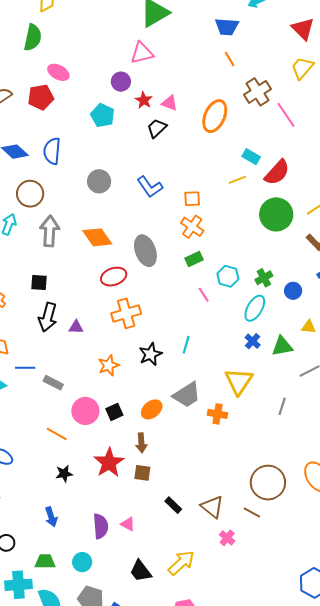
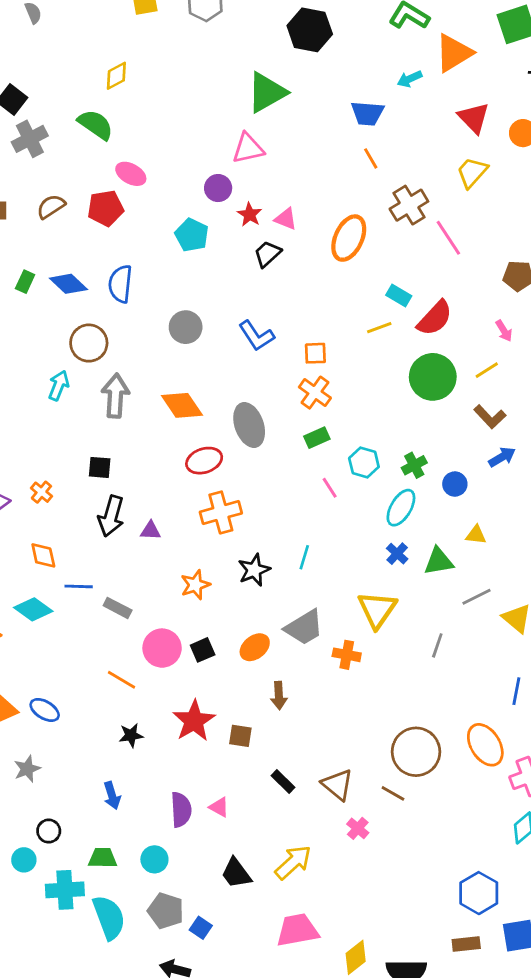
green semicircle: (33, 37) -> (96, 125), turned -68
brown arrow: (141, 443) -> (279, 696), moved

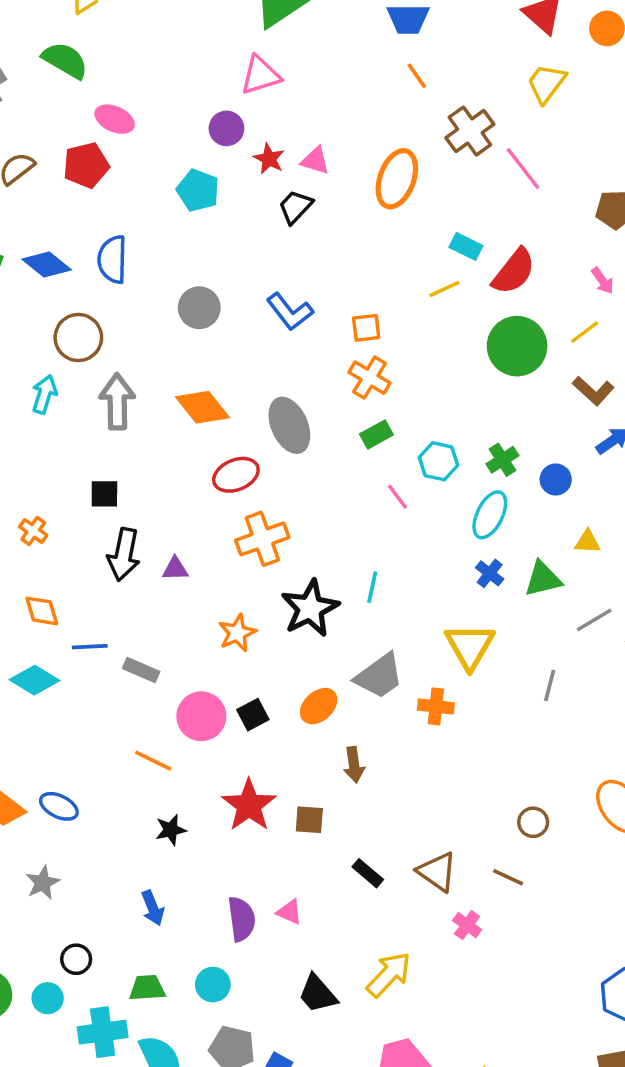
black star: (254, 570) -> (310, 608), size x1.4
brown circle: (416, 752) -> (533, 822), size x0.5

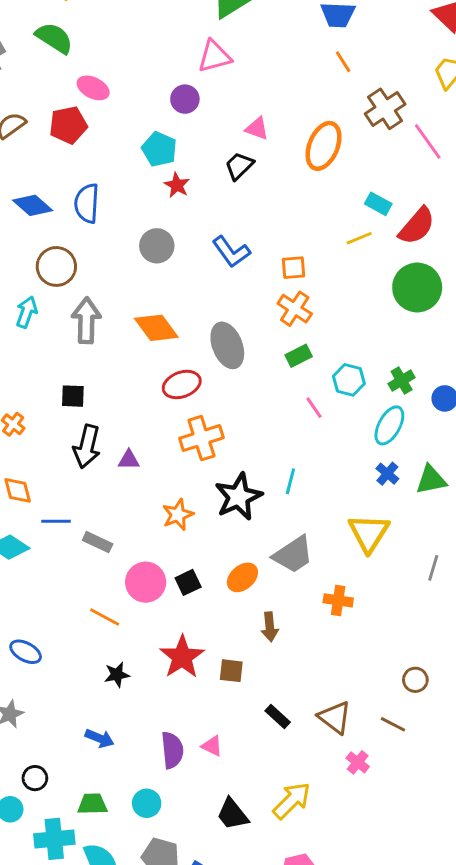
red star: (269, 159) -> (177, 185), moved
orange cross: (436, 706) -> (338, 600), moved
blue arrow: (153, 908) -> (100, 738), turned -48

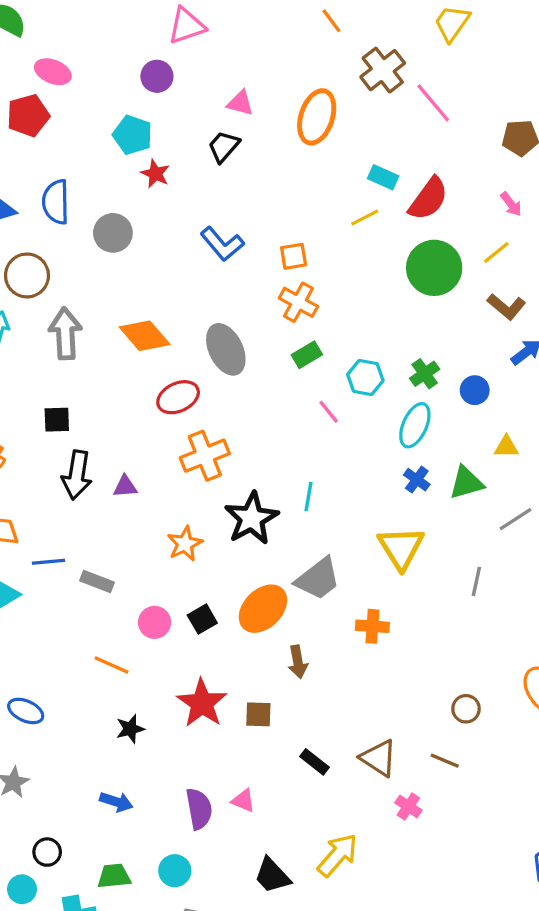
gray circle: (157, 246) -> (113, 233), moved
orange ellipse: (242, 577) -> (263, 609), size x1.4
pink circle: (146, 582) -> (155, 622), size x0.7

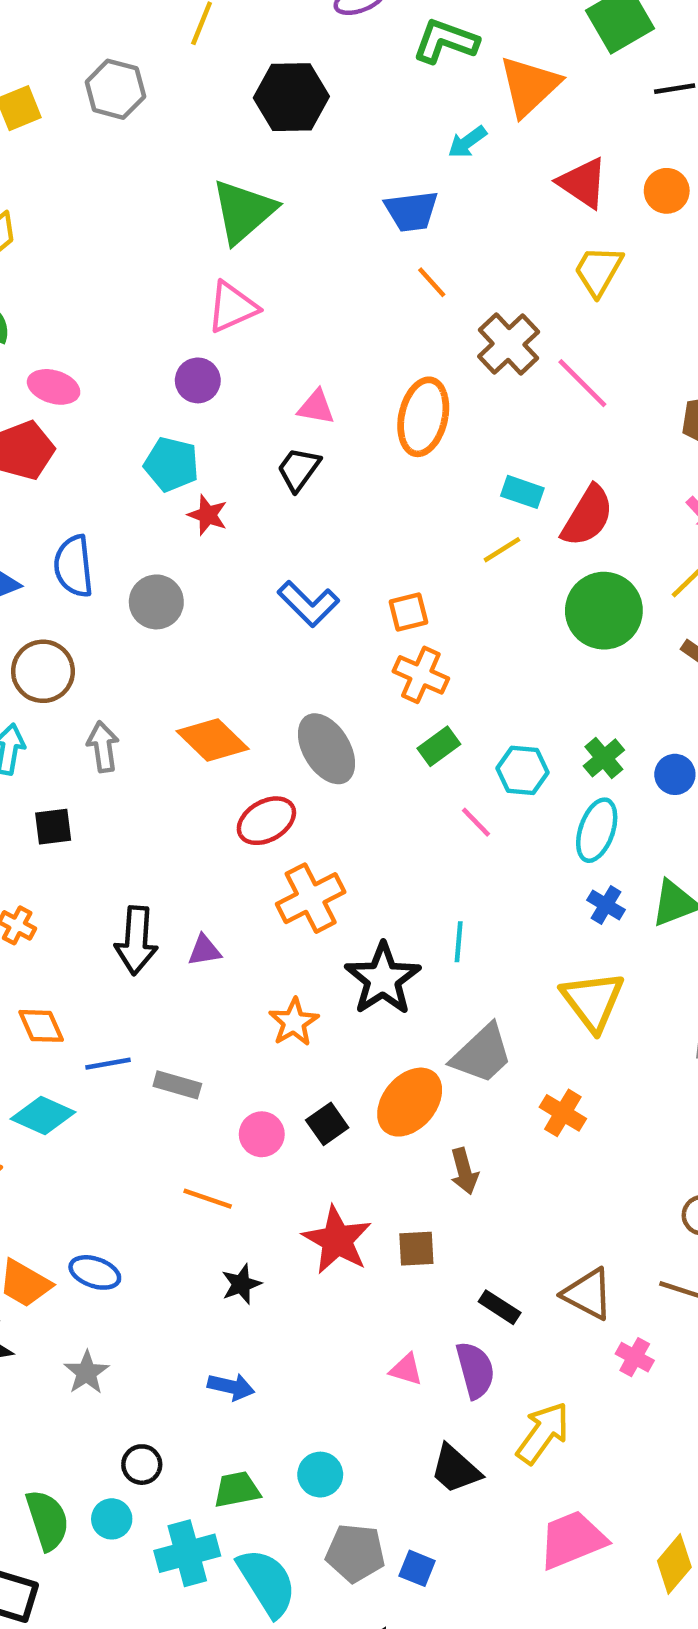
gray arrow: (65, 334) -> (103, 747), size x0.7
black square: (57, 420) -> (53, 827), moved
orange cross: (372, 626) -> (563, 1113), turned 32
purple semicircle: (199, 809) -> (475, 1370), moved

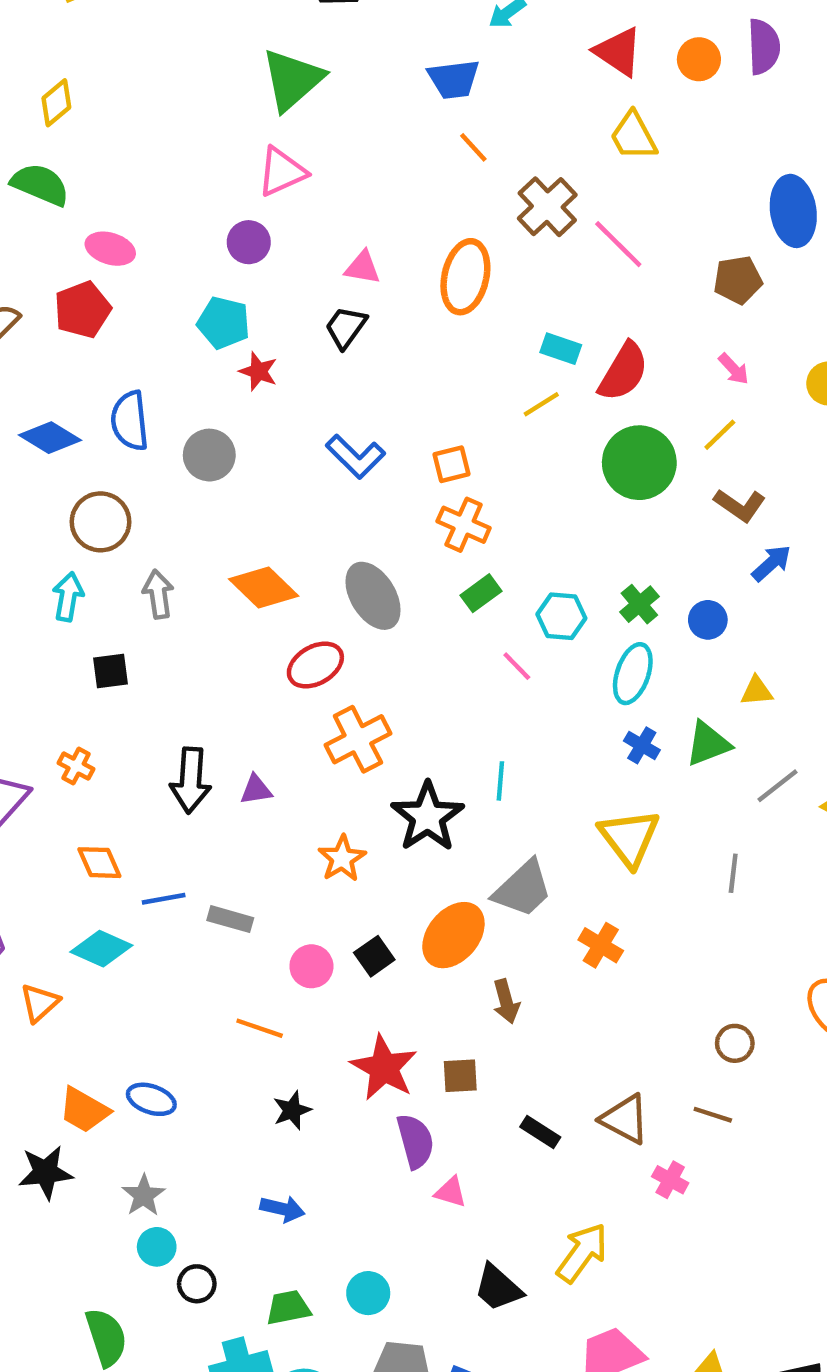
yellow trapezoid: (598, 271) -> (633, 136), turned -58
purple semicircle: (475, 1370) -> (415, 1141), moved
cyan circle: (112, 1519) -> (157, 1247), moved

